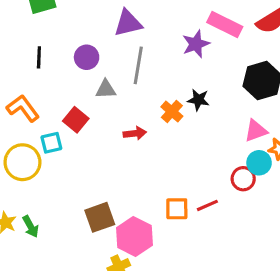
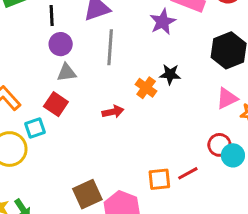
black line: (39, 57) -> (52, 16), moved
gray triangle: (106, 89) -> (67, 73), moved
cyan circle: (259, 163) -> (233, 155), moved

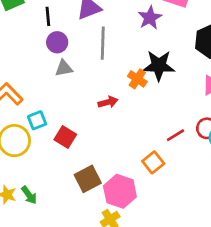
black star: (170, 74) -> (159, 66), size x1.6
red square: (56, 104) -> (65, 137), moved
red line: (188, 173) -> (176, 135), moved
orange square: (159, 179) -> (153, 162), turned -30

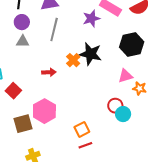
red line: (176, 135) -> (85, 145), moved
orange square: (153, 162) -> (82, 129), moved
pink hexagon: (120, 191) -> (44, 111), moved

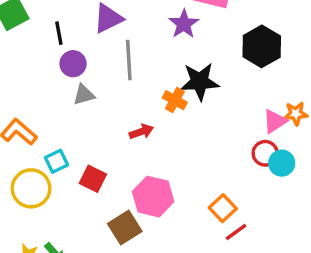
pink triangle: (125, 76) -> (275, 121), moved

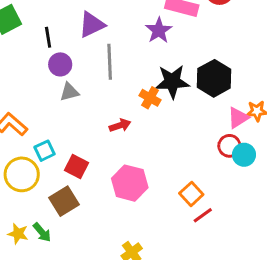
black hexagon: (262, 46) -> (214, 78), moved
brown square: (125, 228) -> (64, 201), moved

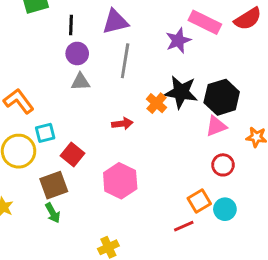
pink triangle: (238, 118) -> (216, 126), moved
cyan circle: (244, 155) -> (225, 209), moved
orange square: (191, 194) -> (199, 201), moved
green arrow: (42, 232) -> (53, 213), moved

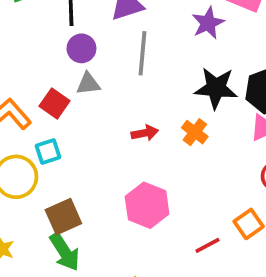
orange cross: (157, 103) -> (195, 132), moved
red square: (73, 154) -> (54, 103), moved
green arrow: (53, 213) -> (65, 252), size x1.5
red line: (184, 226) -> (207, 245), moved

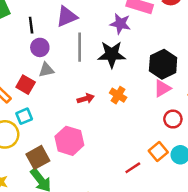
purple star: (208, 23) -> (120, 24), turned -30
black star: (216, 88) -> (112, 54), moved
pink hexagon: (147, 205) -> (69, 141), moved

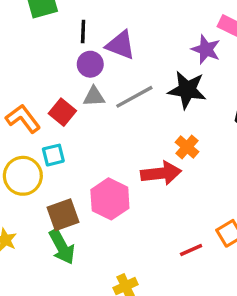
purple triangle: (67, 17) -> (121, 45), moved, turned 35
gray line: (80, 47) -> (134, 97), moved, turned 52
red arrow: (86, 99) -> (161, 173), moved, size x1.6

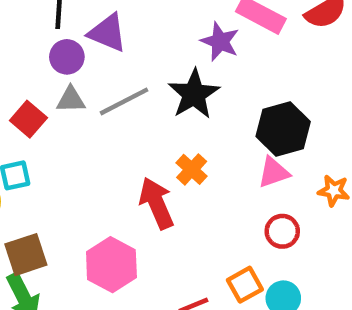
black star: (187, 90) -> (194, 94), turned 30
red arrow: (161, 173) -> (157, 203), turned -108
pink hexagon: (110, 199) -> (111, 265), moved

